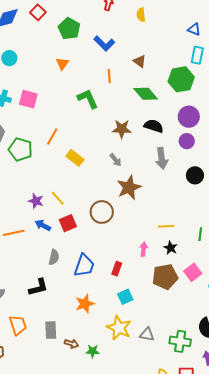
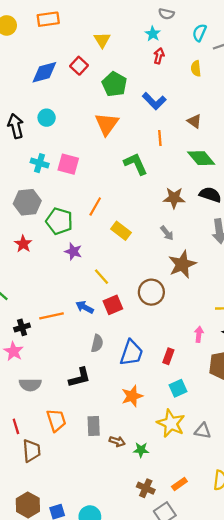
orange triangle: (62, 64) -> (107, 124), size x1.6
purple star: (36, 201) -> (73, 251), moved

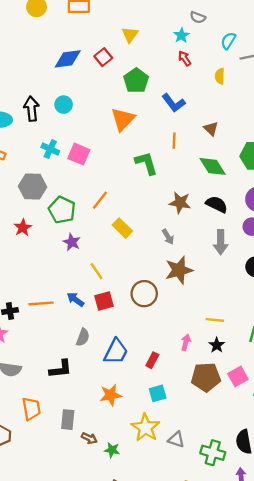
red arrow: (159, 56) -> (185, 58), turned -56

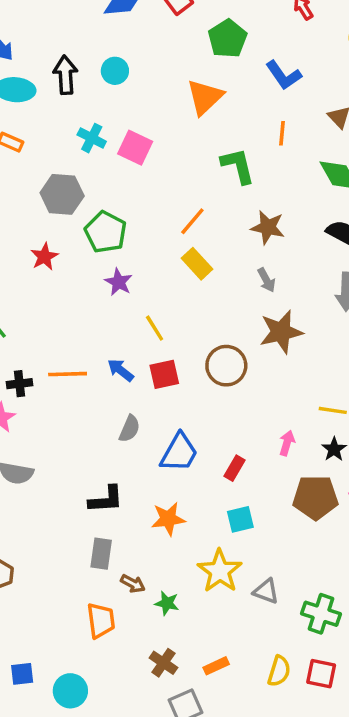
orange line: (100, 200) -> (192, 221), moved
brown star: (180, 203) -> (268, 227), moved
black L-shape: (61, 369) -> (106, 499), moved
orange trapezoid: (31, 409) -> (101, 620), moved

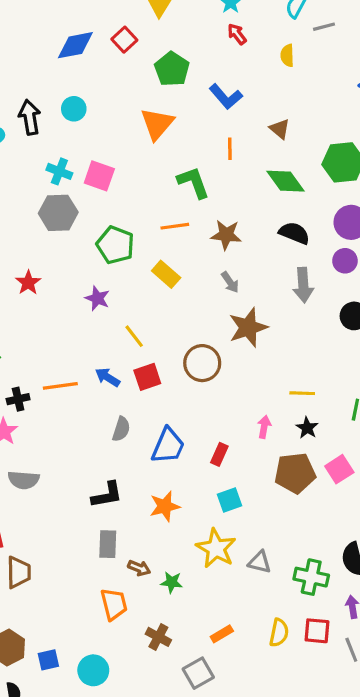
gray hexagon: (62, 194) -> (58, 213), moved
orange line: (192, 221) -> (175, 226), moved, turned 48
green pentagon: (106, 232) -> (115, 245), moved
brown cross: (163, 663) -> (158, 637), moved

